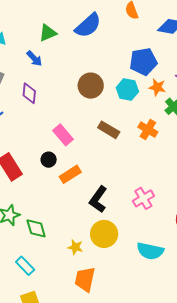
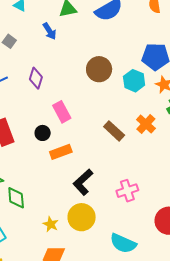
purple diamond: (29, 93) -> (36, 78), moved
brown rectangle: (109, 130) -> (114, 131), moved

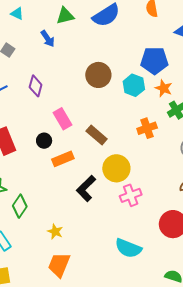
orange cross: (146, 124) -> (147, 128), turned 30
brown rectangle: (114, 131) -> (97, 135), moved
green diamond: (16, 198) -> (20, 206), turned 40
yellow circle: (82, 217) -> (116, 168), moved

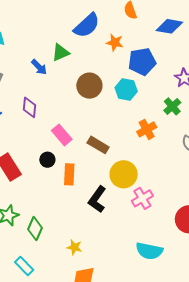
green triangle: (65, 16) -> (61, 53), moved
blue arrow: (48, 39) -> (39, 67), moved
orange star: (164, 88) -> (115, 42), moved
orange rectangle: (63, 159) -> (69, 174), turned -55

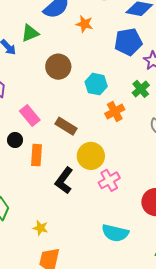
blue pentagon: (142, 62) -> (128, 42), moved
cyan hexagon: (126, 89) -> (96, 84), moved

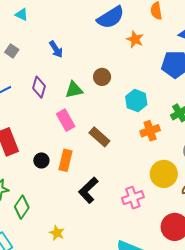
green triangle: (30, 33) -> (74, 90), moved
brown circle: (58, 67) -> (102, 77), size x0.7
black circle: (15, 140) -> (41, 160), moved
yellow circle: (91, 156) -> (164, 174), moved

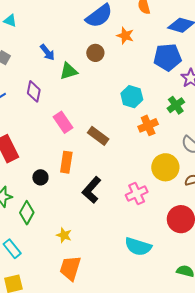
brown circle: (102, 77) -> (95, 53), moved
green triangle: (74, 90) -> (69, 71), moved
black circle: (41, 160) -> (40, 177), moved

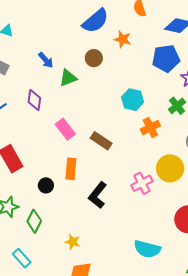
pink cross: (137, 194) -> (142, 183), moved

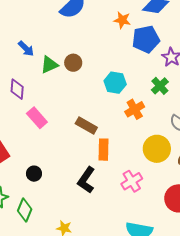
orange star: (123, 39) -> (122, 20), moved
brown circle: (94, 58) -> (73, 63), moved
pink rectangle: (65, 129) -> (37, 118), moved
orange rectangle: (71, 169) -> (104, 150), moved
pink cross: (142, 183) -> (132, 181), moved

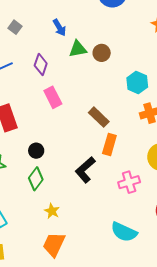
green diamond: (25, 210) -> (36, 179), moved

